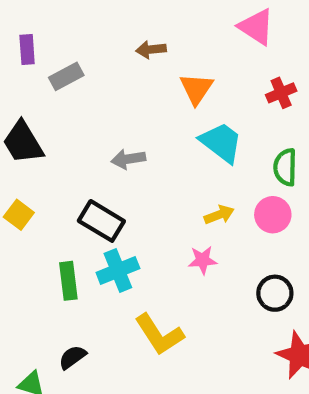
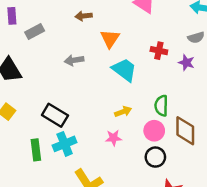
red cross: (281, 93) -> (159, 51), moved, turned 35
gray arrow: (128, 159) -> (74, 60), moved
green semicircle: (285, 167) -> (161, 106), moved
pink circle: (273, 215) -> (154, 131), moved

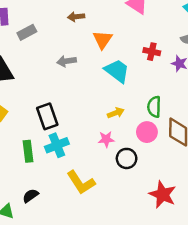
black rectangle: (55, 115) -> (47, 116), turned 40
black circle: (155, 157) -> (127, 158), moved

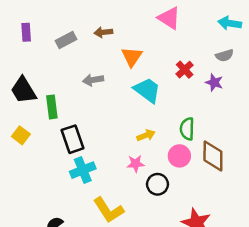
gray rectangle: (27, 32) -> (66, 40), moved
red cross: (152, 52) -> (185, 70), turned 35
green rectangle: (28, 151) -> (52, 107), moved

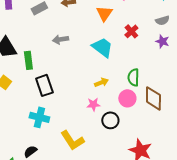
orange triangle: (132, 57) -> (104, 13), moved
purple star: (214, 82) -> (162, 41), moved
cyan cross: (83, 170) -> (39, 117), moved, turned 36

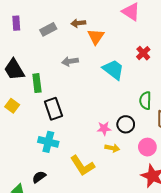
orange triangle: (104, 13) -> (96, 37), moved
yellow arrow: (101, 82) -> (112, 148), moved, turned 32
pink circle: (127, 98) -> (147, 147), moved
black circle: (110, 120) -> (126, 124), moved

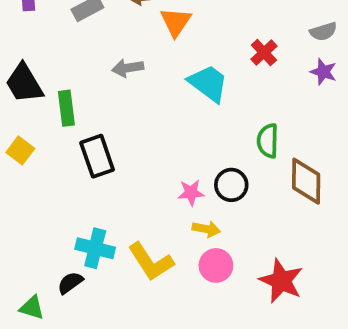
cyan cross: (48, 142) -> (95, 248), moved
pink circle: (147, 147) -> (216, 265), moved

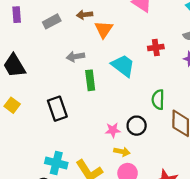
red cross: (264, 53) -> (156, 47), turned 35
green rectangle: (66, 108) -> (90, 80), moved

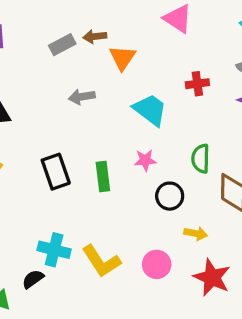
gray rectangle: (52, 21) -> (62, 45), moved
green rectangle: (90, 80) -> (103, 176), moved
pink star: (113, 130) -> (145, 160), moved
yellow arrow: (122, 152) -> (196, 233), moved

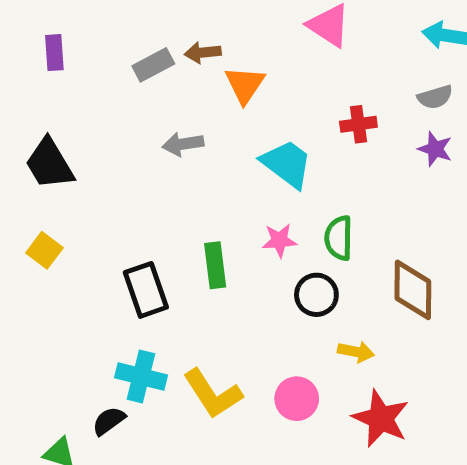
green semicircle: (201, 159) -> (339, 238), moved
black rectangle: (56, 172) -> (146, 290), moved

